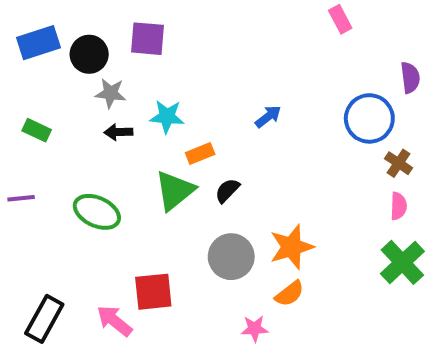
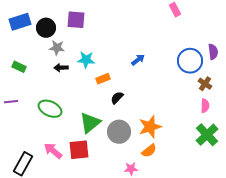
purple semicircle: (410, 78) -> (213, 52), moved
green triangle: (175, 190) -> (90, 123), moved
pink arrow: (114, 321) -> (53, 151), moved

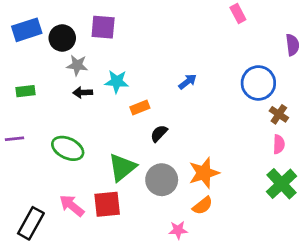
purple semicircle: (213, 52) -> (292, 45), moved
green rectangle: (19, 67) -> (25, 91), turned -32

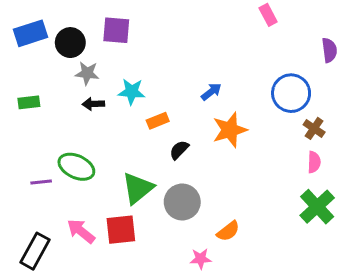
purple line: (15, 139) -> (41, 182), moved
orange star: (204, 173) -> (230, 130), moved

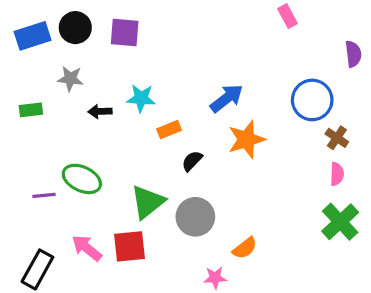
black circle: (70, 43) -> (75, 28), moved
gray star: (87, 73) -> (70, 79), moved
blue arrow: (211, 92) -> (227, 98), size x1.5

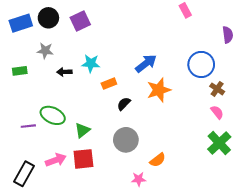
purple square: (125, 33) -> (80, 21), turned -30
pink semicircle: (337, 174) -> (217, 112), turned -40
green triangle: (148, 202) -> (82, 130), moved, size x0.7
pink arrow: (87, 248) -> (56, 160), turned 120

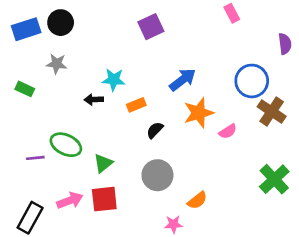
purple square: (80, 21) -> (151, 27), moved
green rectangle: (20, 71) -> (25, 89), turned 32
black arrow: (64, 72) -> (94, 100), moved
brown cross: (217, 89) -> (272, 111), size x1.5
pink semicircle: (217, 112) -> (228, 131), moved, turned 96

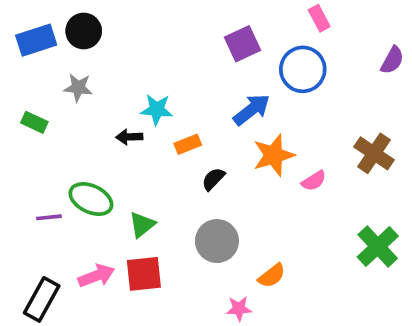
purple square: (151, 27) -> (243, 44), moved
purple semicircle: (285, 44) -> (392, 60), turned 36
blue circle: (252, 81) -> (303, 69), moved

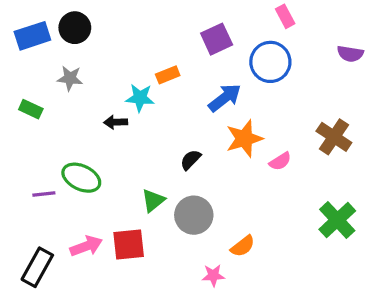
purple semicircle: (392, 60) -> (350, 54), turned 70
orange rectangle: (188, 144) -> (168, 75), moved
green triangle: (142, 225) -> (153, 200), moved

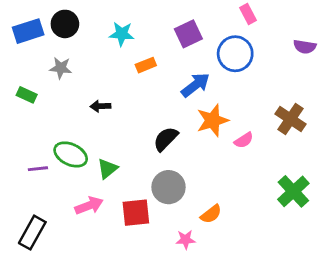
cyan star: (140, 98) -> (122, 34), moved
black semicircle: (191, 160) -> (166, 139), size x1.4
green triangle: (153, 200) -> (108, 169), moved
red square: (129, 244) -> (136, 213), moved
pink arrow: (86, 246) -> (89, 206), moved

